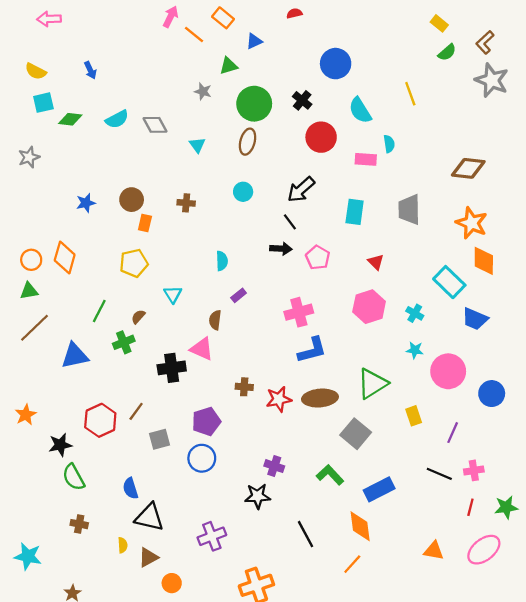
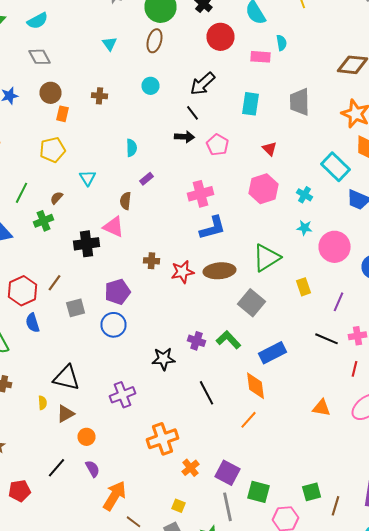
gray diamond: (155, 125) -> (40, 57), moved
purple cross: (274, 466) -> (196, 341), moved
blue semicircle: (130, 488) -> (32, 323), moved

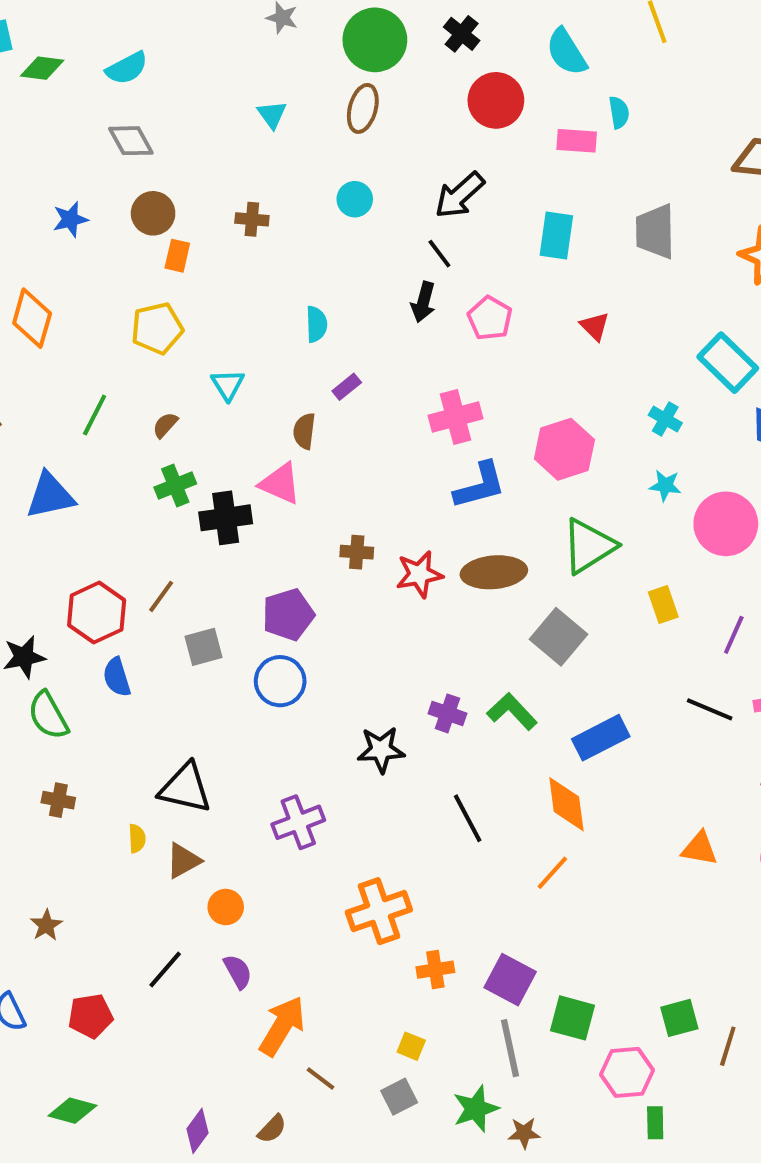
black arrow: (184, 137) -> (423, 302), turned 102
pink hexagon: (264, 189) -> (564, 449), moved
green cross: (44, 221) -> (175, 486), moved
orange cross: (190, 468) -> (435, 970), turned 30

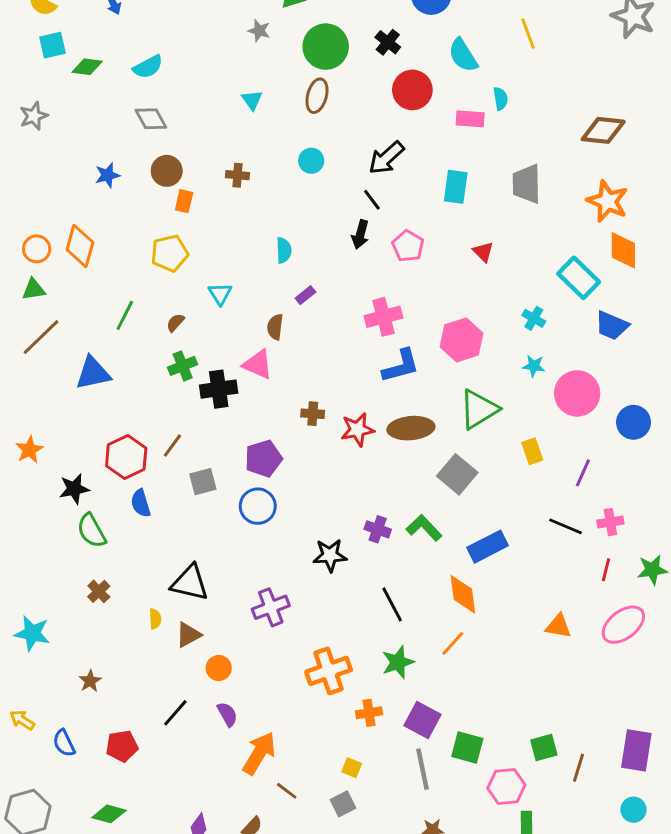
brown cross: (58, 800) -> (99, 591), turned 35
green star: (476, 1109) -> (398, 662), moved

